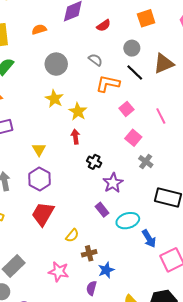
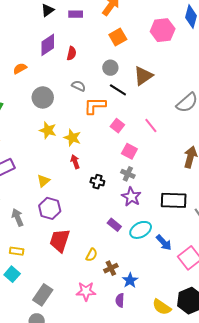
red semicircle: (104, 26) -> (72, 53), moved, turned -32
yellow triangle: (39, 149) -> (43, 181), turned 32
gray cross: (146, 162) -> (128, 174), moved
purple star: (113, 183) -> (131, 197), moved

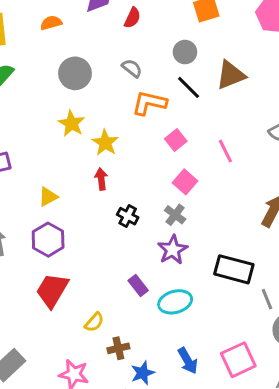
blue arrow: (164, 243) -> (188, 361), moved

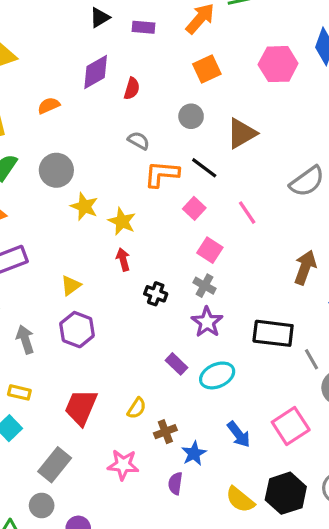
gray circle: (75, 73) -> (56, 170), moved
black line: (189, 87) -> (204, 168), moved
red trapezoid: (52, 290) -> (81, 407), moved

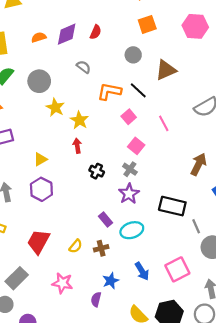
purple diamond: (96, 72) -> (67, 34), moved
gray semicircle: (139, 141) -> (84, 67), moved
brown cross: (165, 432) -> (101, 248), moved

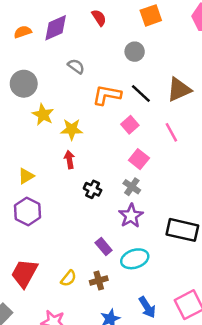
red semicircle: (96, 32) -> (99, 18), moved, turned -56
brown triangle: (166, 70) -> (179, 90), moved
yellow star: (79, 120) -> (72, 129), turned -30

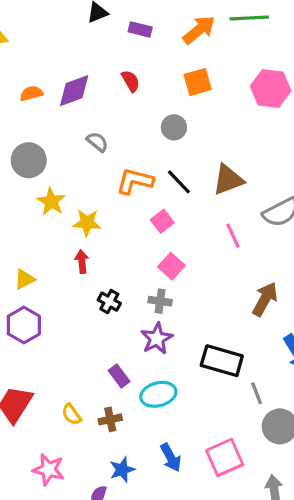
pink line: (171, 132) -> (233, 236), moved
gray cross: (132, 187) -> (160, 301), turned -30
yellow semicircle: (68, 278) -> (71, 414), turned 102

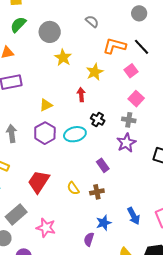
yellow star: (87, 223) -> (95, 72), moved, turned -30
cyan ellipse: (158, 394) -> (75, 134), moved
pink star: (49, 470) -> (46, 228), moved

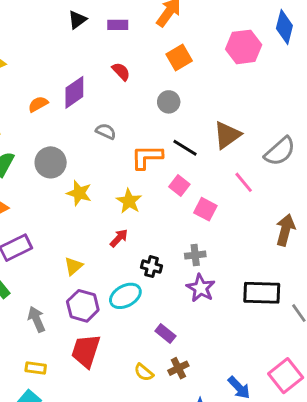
red arrow: (81, 95) -> (119, 238), turned 64
pink square: (136, 99) -> (205, 209), moved
purple rectangle: (103, 165) -> (165, 333), moved
red trapezoid: (39, 182) -> (86, 351), moved

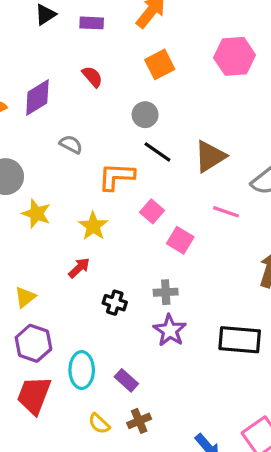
black line: (185, 148) -> (157, 152), moved
pink line: (244, 182) -> (226, 212), turned -35
cyan ellipse: (125, 296) -> (82, 370), moved, turned -64

